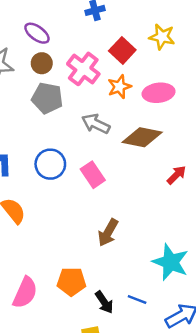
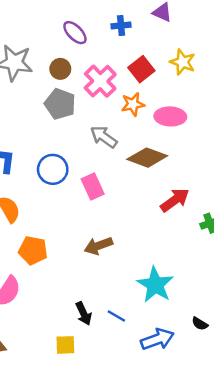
purple ellipse: (37, 33) -> (75, 33), moved
red arrow: (176, 175) -> (175, 200), size x1.4
brown arrow: (108, 233) -> (98, 246), turned 32
orange pentagon: (71, 282) -> (33, 250), moved

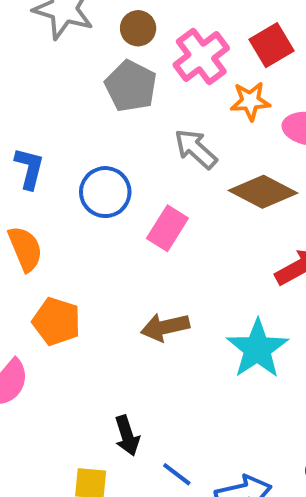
pink rectangle: (93, 186) -> (167, 228), turned 50
cyan star: (155, 285) -> (257, 349), moved
blue line: (116, 316) -> (177, 474), moved

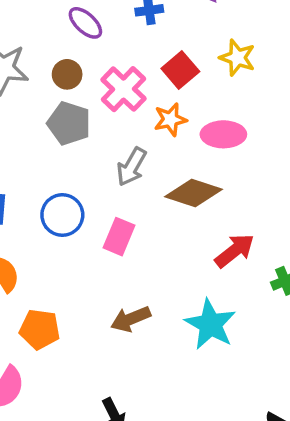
gray arrow: (196, 149) -> (132, 167), turned -93

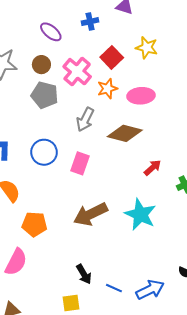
red arrow: (235, 251) -> (153, 168), size x0.7
brown arrow: (131, 319) -> (91, 214), size x1.4

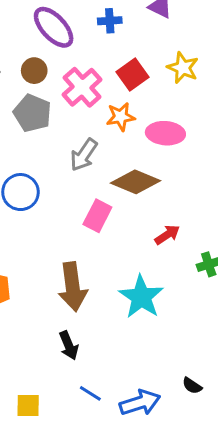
purple ellipse: (51, 32) -> (54, 27), size x1.4
pink rectangle: (80, 163) -> (97, 216), moved
brown arrow: (91, 214) -> (73, 287), turned -80
black arrow: (84, 274) -> (69, 345), moved

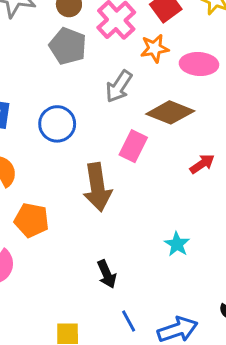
brown arrow: (73, 287) -> (97, 187), moved
cyan star: (141, 297) -> (177, 244), moved, size x0.6
blue line: (90, 393) -> (129, 321), turned 30

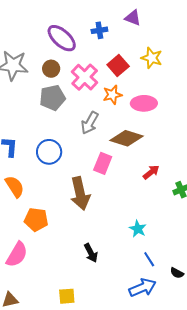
gray pentagon: (68, 46) -> (53, 98), turned -30
blue line: (129, 321) -> (149, 259), moved

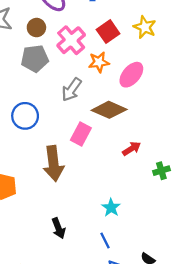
pink ellipse: (144, 103) -> (131, 75), turned -55
blue line: (149, 259) -> (105, 240), moved

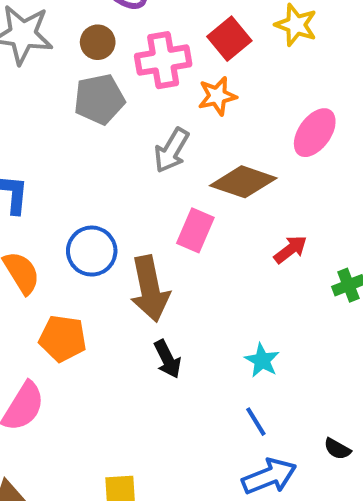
pink cross: (71, 40) -> (163, 60), turned 36
pink ellipse: (131, 75) -> (315, 133), moved
blue circle: (25, 116) -> (92, 251), moved
black arrow: (58, 228) -> (168, 359), moved

